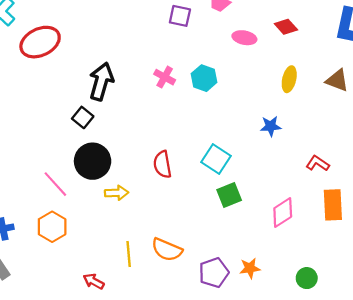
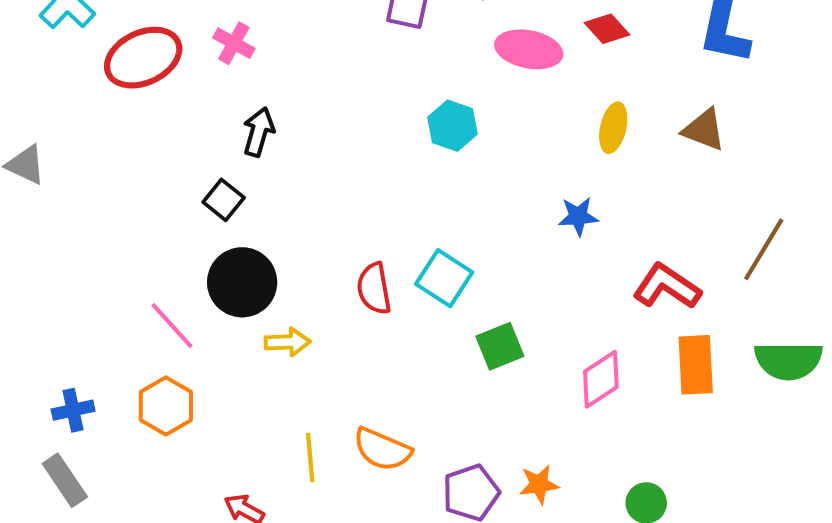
pink ellipse: (244, 38) -> (529, 49), size x1.4
pink cross: (165, 77) -> (234, 43), moved
black arrow: (101, 81) -> (259, 132), size x0.7
cyan square: (216, 159) -> (444, 278), moved
red L-shape: (318, 163) -> (667, 286), size x1.5

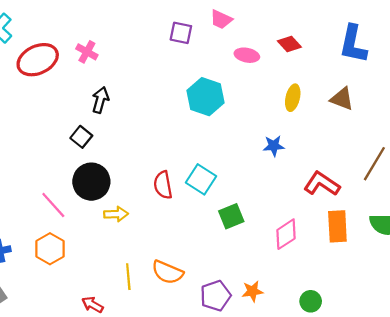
pink ellipse: (529, 49) -> (247, 55), size x0.7
cyan hexagon: (452, 126) -> (205, 97), size x1.4

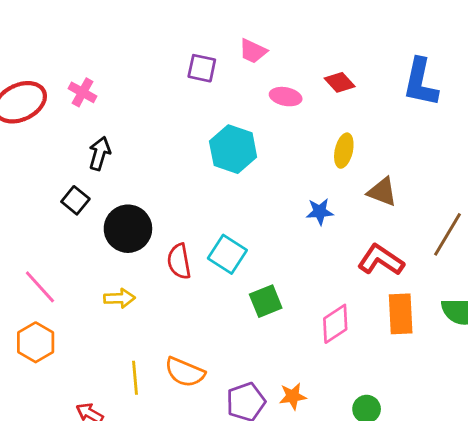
brown triangle: (342, 99) -> (382, 192), moved
black circle: (91, 182) -> (128, 229), moved

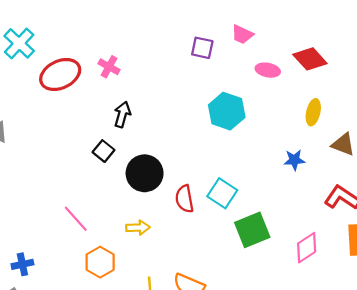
red diamond: (340, 82) -> (310, 59), size x1.4
green square: (266, 301) -> (252, 230), size x1.4
orange hexagon: (36, 342) -> (100, 262), moved

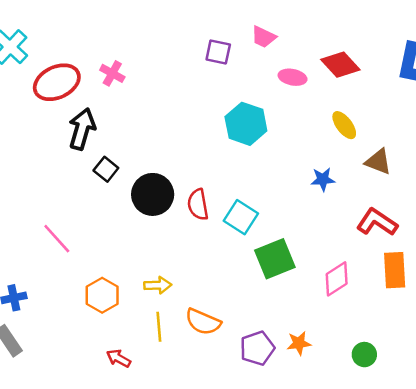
yellow ellipse: (313, 112) -> (344, 125), turned -50
black arrow: (122, 114) -> (82, 129), moved, size x1.4
red semicircle: (185, 199) -> (198, 205), moved
pink line: (76, 219) -> (57, 239), moved
yellow arrow: (138, 228) -> (158, 285), moved

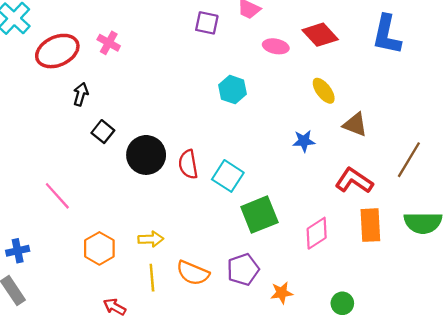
cyan hexagon: (246, 124) -> (233, 90), size x0.7
black arrow: (82, 129) -> (81, 94), size x0.6
purple pentagon: (257, 348) -> (243, 269), moved

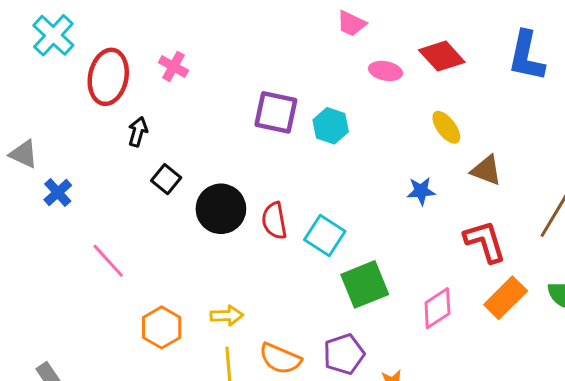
purple square: (207, 23) -> (276, 112), moved, size x1.4
red ellipse: (57, 51) -> (108, 77), turned -54
red L-shape: (354, 181) -> (485, 241), turned 39
orange rectangle: (370, 225) -> (506, 298), turned 48
blue cross: (18, 251) -> (58, 193), moved, turned -30

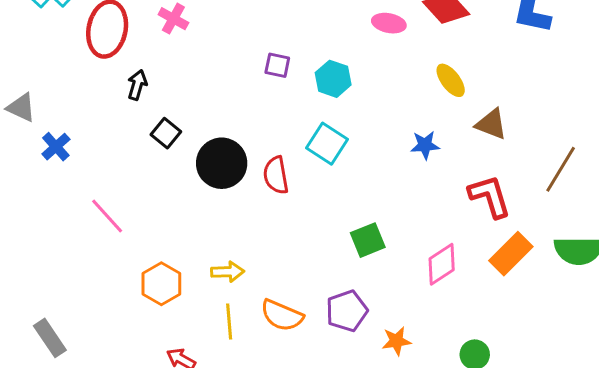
purple square: (276, 112) -> (277, 65), size x0.6
cyan square: (325, 235) -> (327, 144), moved
green square: (365, 284) -> (368, 240), size x0.7

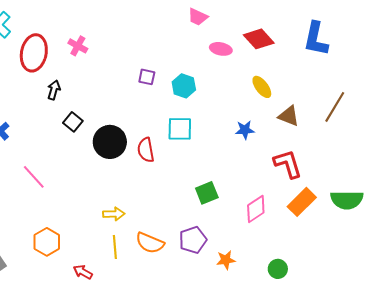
cyan square: (327, 144) -> (180, 129), turned -32
brown line: (561, 169) -> (335, 107), moved
orange hexagon: (161, 284) -> (47, 242), moved

